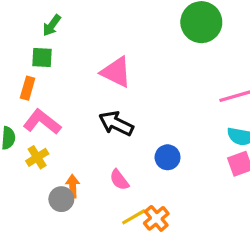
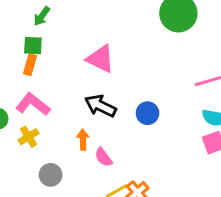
orange rectangle: (28, 88) -> (30, 65), moved
blue circle: (168, 157) -> (148, 113), moved
orange arrow: (73, 186) -> (83, 140), moved

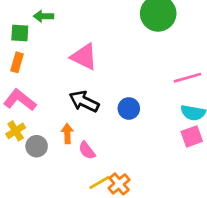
green arrow: (42, 16) -> (44, 16), moved, turned 54
green square: (33, 46) -> (20, 33), moved
gray circle: (51, 175) -> (37, 146), moved

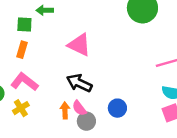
blue circle: (129, 108) -> (117, 108), moved
gray circle: (37, 146) -> (86, 121), moved
pink semicircle: (87, 150) -> (79, 108), moved

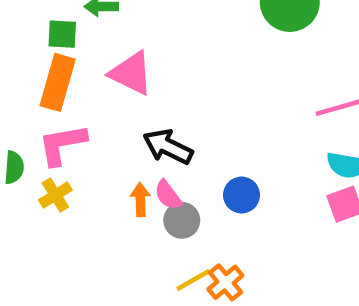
pink triangle: (79, 45) -> (131, 73), moved
orange rectangle: (22, 50) -> (58, 82), size x1.6
pink L-shape: (24, 82) -> (62, 144), turned -48

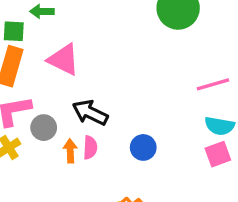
pink semicircle: (168, 195) -> (90, 147), turned -140
gray circle: (182, 220) -> (44, 128), moved

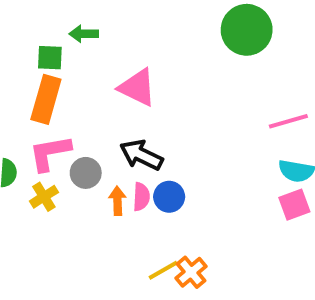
pink triangle: (64, 60) -> (137, 87), moved
blue circle: (143, 147) -> (169, 197), moved

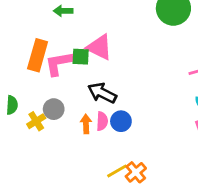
green square: (50, 58) -> (81, 57), moved
pink L-shape: (50, 153) -> (59, 63), moved
gray circle: (86, 173) -> (54, 109), moved

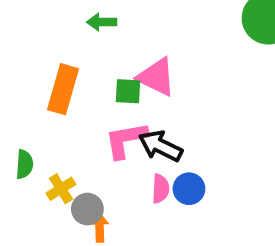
pink L-shape: (59, 63) -> (126, 140), moved
gray circle: (54, 109) -> (87, 209), moved
orange arrow: (86, 124) -> (100, 227), moved

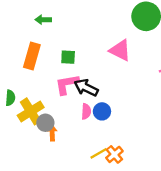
green arrow: (102, 22) -> (43, 20), moved
pink triangle: (156, 77) -> (120, 50), moved
yellow cross: (61, 189) -> (31, 111), size x1.6

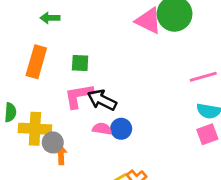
pink triangle: (120, 50) -> (149, 21), moved
yellow cross: (31, 111) -> (35, 129), turned 35
pink semicircle: (86, 111) -> (102, 129), turned -84

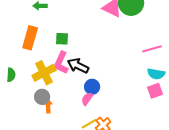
pink L-shape: (79, 96) -> (61, 63), turned -55
yellow cross: (35, 129) -> (44, 73), moved, turned -30
pink semicircle: (102, 129) -> (87, 99), moved, turned -64

